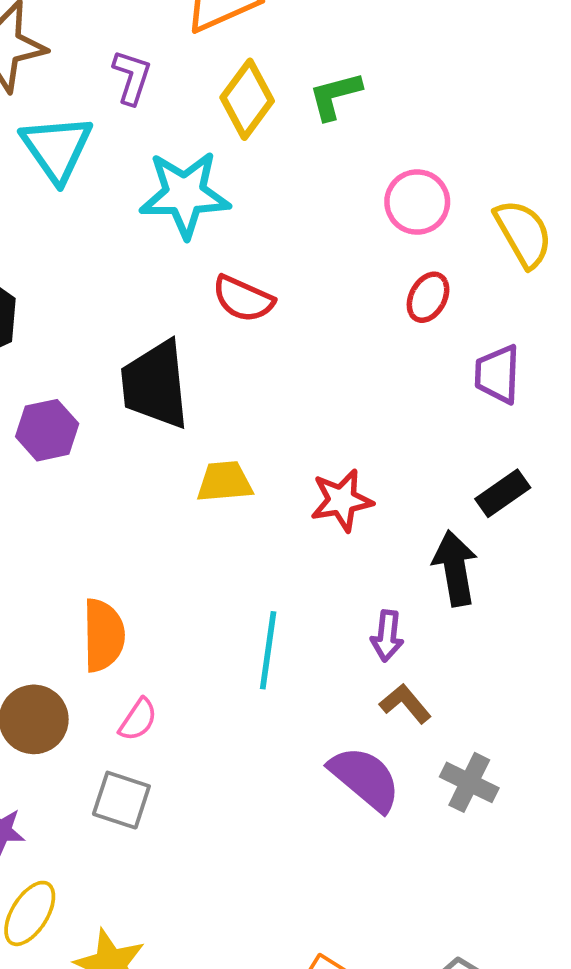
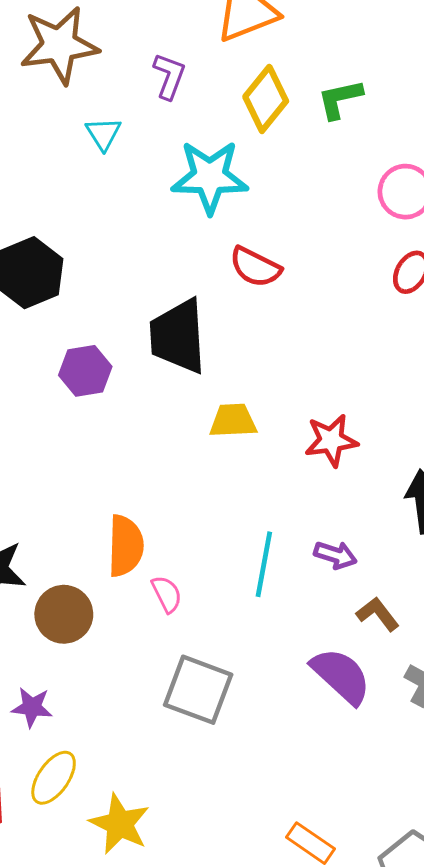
cyan triangle: (57, 148) -> (103, 134), size x0.6
purple arrow: (387, 636) -> (335, 555), moved, turned -81
pink semicircle: (138, 720) -> (167, 594), moved, turned -63
gray square: (121, 800) -> (198, 690), moved, size x1.4

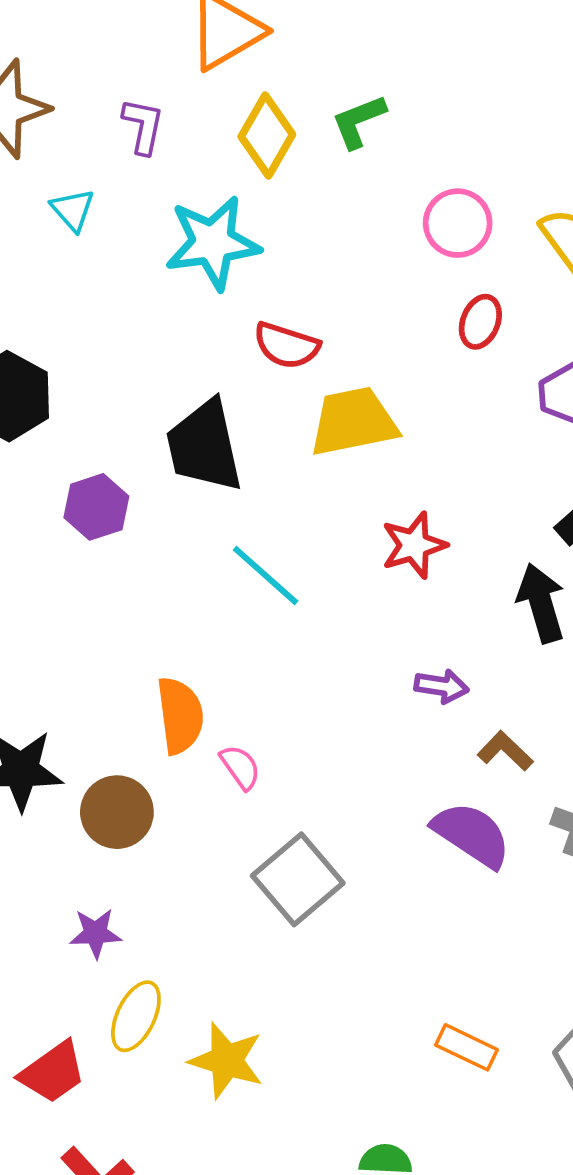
yellow trapezoid: (233, 421) -> (353, 422), moved, size x1.5
cyan line: (264, 564) -> (266, 575), moved, turned -50
gray square: (198, 690) -> (298, 879), turned 38

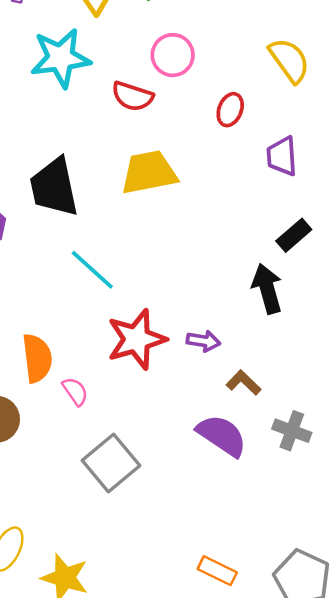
pink circle: (458, 223) -> (173, 55), moved
red semicircle: (286, 345) -> (132, 96), moved
red star: (414, 545) -> (137, 339), moved, size x1.4

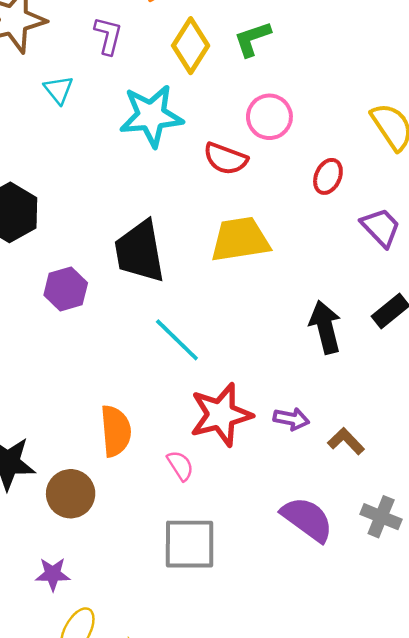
purple trapezoid: (282, 156) -> (381, 227), turned 138
black arrow: (267, 289) -> (325, 327), moved
brown L-shape: (244, 383) -> (346, 441), moved
pink semicircle: (75, 391) -> (180, 465), moved
gray square: (111, 463) -> (190, 544), turned 38

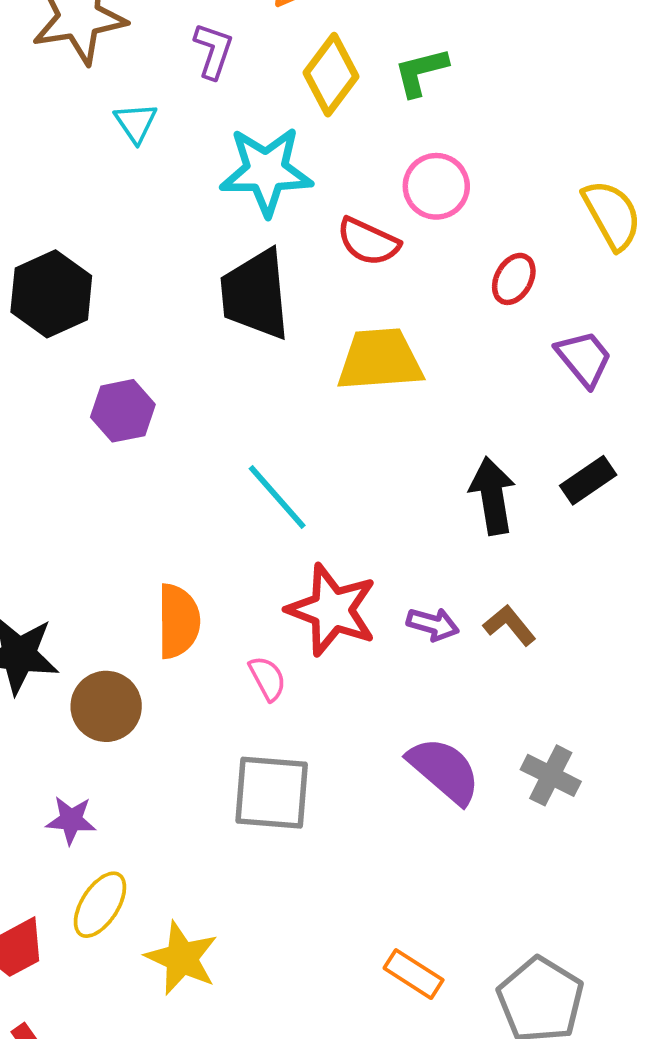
black trapezoid: (140, 252) -> (255, 295), moved
red star: (221, 415) -> (332, 610), turned 30
brown L-shape: (346, 441) -> (510, 625), moved

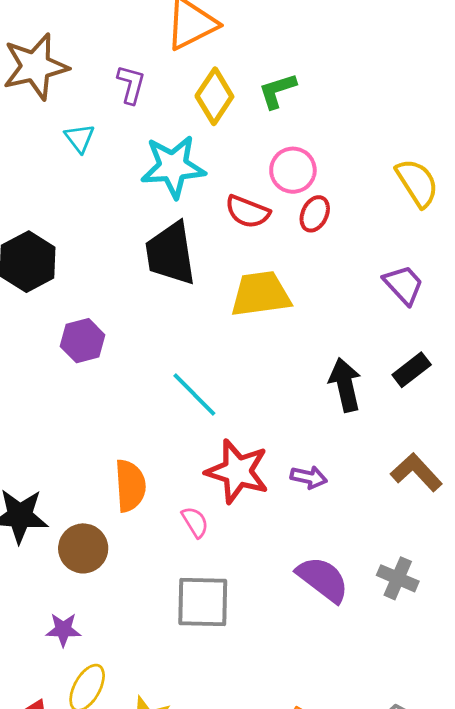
red ellipse: (514, 279) -> (315, 214), moved
brown L-shape: (510, 625) -> (416, 472), moved, size x1.4

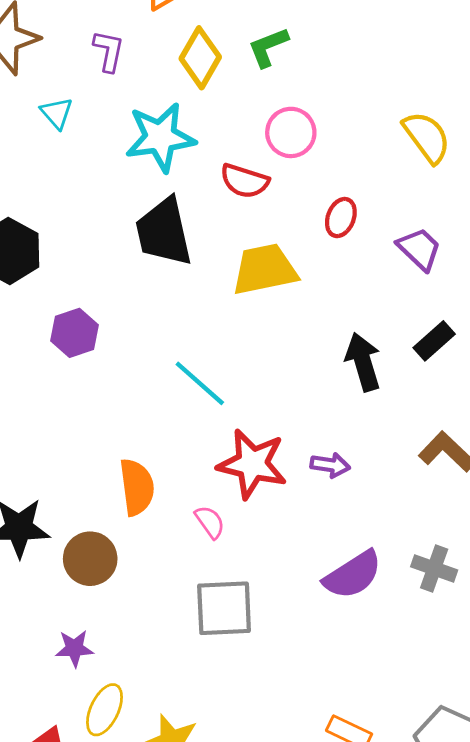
red ellipse: (315, 214) -> (341, 218), moved
purple semicircle: (323, 579) -> (353, 575), turned 114

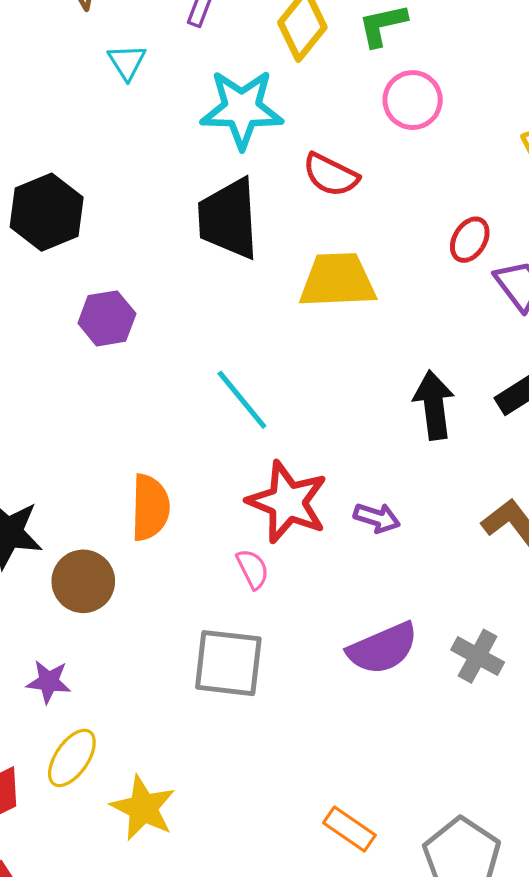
pink circle: (291, 132) -> (413, 100), moved
red ellipse: (341, 218) -> (470, 240), moved
pink semicircle: (210, 522) -> (253, 569), moved

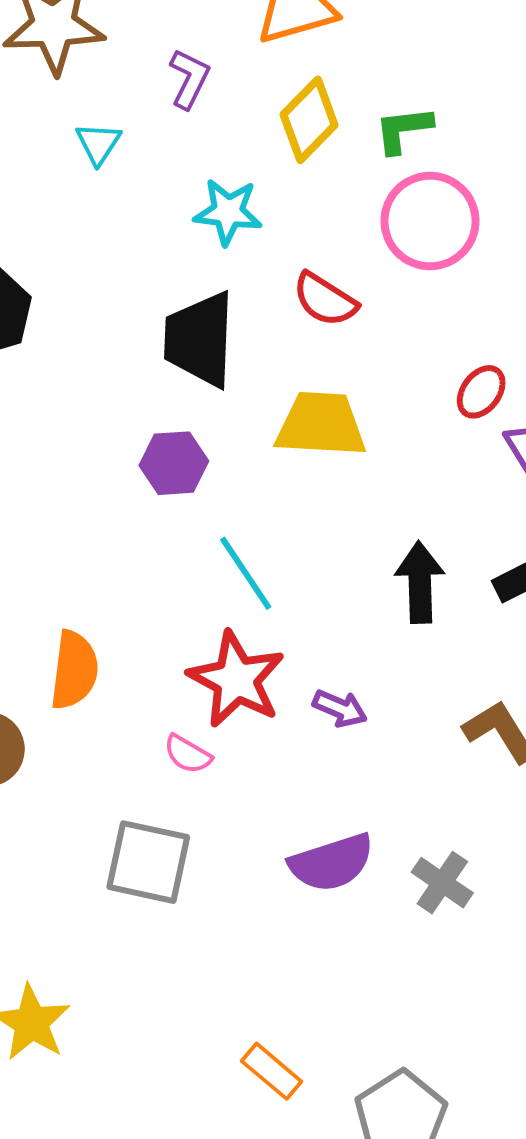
pink circle: (413, 100) -> (430, 221), size x1.4
cyan star: (242, 109) -> (228, 212), size x0.7
purple hexagon: (107, 318) -> (174, 463), moved
cyan line: (242, 400) -> (246, 573), moved
pink semicircle: (253, 569) -> (188, 754), turned 141

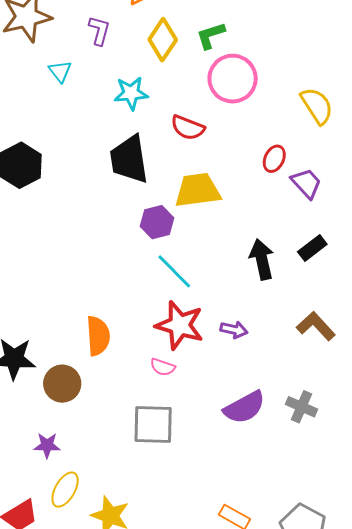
purple hexagon: (174, 463) -> (157, 222), moved

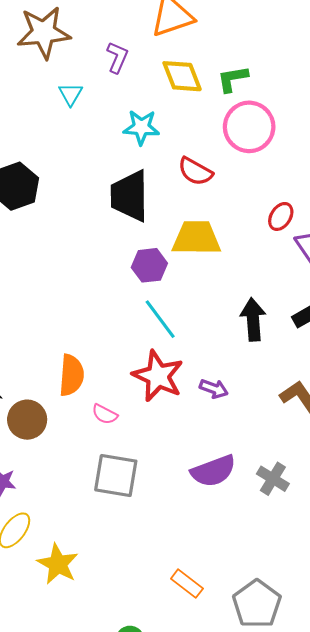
yellow diamond: (163, 40) -> (182, 76), turned -63
pink semicircle: (163, 367) -> (105, 414), moved

